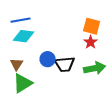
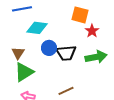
orange square: (92, 26) -> (80, 15), moved
cyan diamond: (24, 36) -> (37, 28), moved

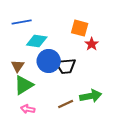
blue circle: (49, 48) -> (49, 61), size x1.5
green arrow: (96, 57) -> (91, 96), moved

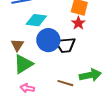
red star: (92, 44) -> (78, 23), moved
brown line: (66, 104) -> (65, 83), turned 42

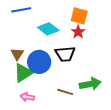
cyan diamond: (36, 20) -> (48, 29), moved, turned 30
blue circle: (48, 40) -> (39, 62), moved

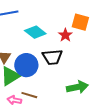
orange square: (79, 16) -> (80, 22), moved
brown line: (65, 92) -> (29, 95), moved

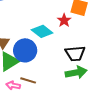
cyan diamond: (35, 32) -> (42, 31), moved
black trapezoid: (52, 57) -> (75, 53), moved

